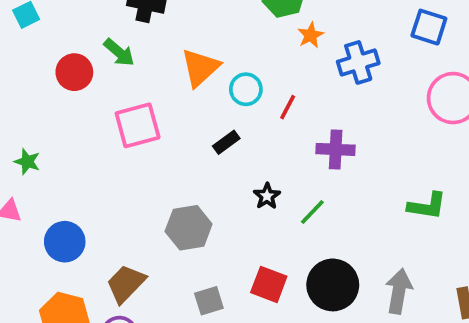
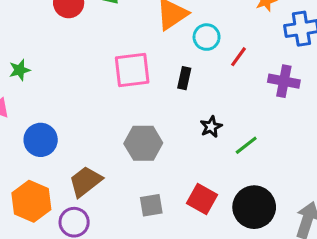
pink square: (138, 125) -> (132, 70), moved
black rectangle: (226, 142) -> (184, 78), turned -50
purple cross: (336, 149) -> (284, 81), moved
green star: (27, 162) -> (20, 70), turned 30

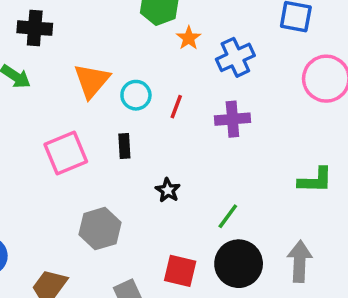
green line: (246, 145) -> (228, 216), moved

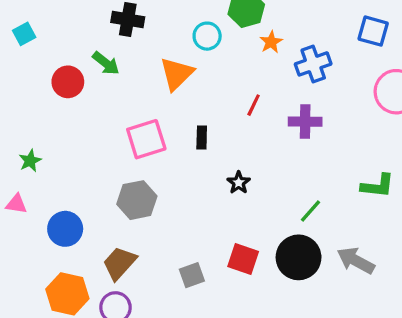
cyan circle: (136, 95) -> (207, 36), moved
green line: (228, 216) -> (310, 211), moved
gray hexagon: (100, 229) -> (137, 200), moved
gray arrow: (300, 261) -> (356, 260), turned -69

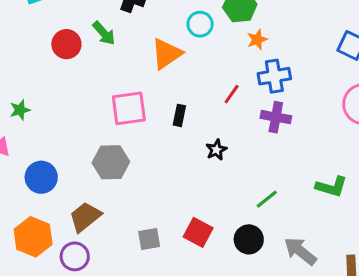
blue cross: (313, 64) -> (274, 76), moved
black star: (239, 183) -> (216, 150), moved
black circle: (299, 257) -> (249, 239), size x0.7

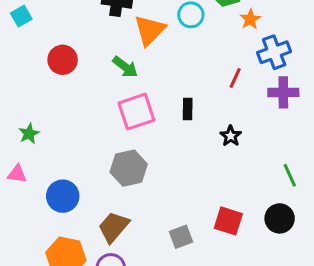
green arrow: (104, 33) -> (125, 67), moved
orange triangle: (167, 54) -> (150, 30), moved
green line: (267, 199) -> (290, 175), turned -65

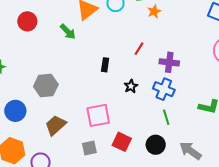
blue cross: (274, 52) -> (164, 89), moved, turned 35
pink square: (136, 112) -> (98, 115), moved
gray hexagon: (129, 168) -> (46, 86), moved
brown trapezoid: (114, 227) -> (56, 125), moved

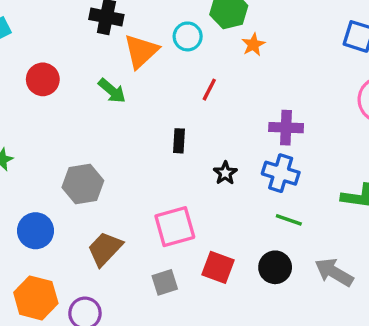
red line: (139, 49) -> (209, 90), moved
green line: (166, 117) -> (289, 220), turned -49

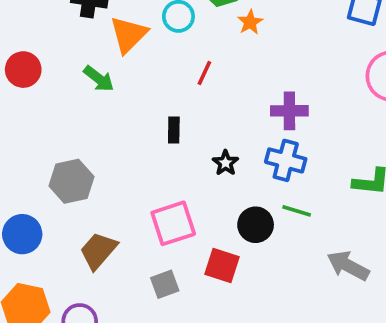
black circle: (275, 267) -> (256, 225), moved

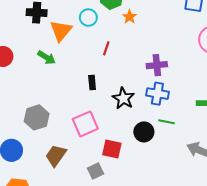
black star: (226, 163) -> (123, 98), size x1.5
pink square: (173, 223) -> (85, 124), moved
red square: (222, 266) -> (112, 149), moved

